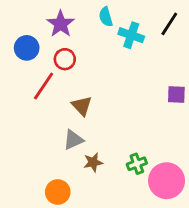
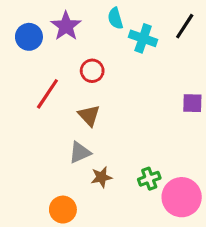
blue circle: (27, 48) -> (29, 37), moved
red circle: (65, 59) -> (92, 71), moved

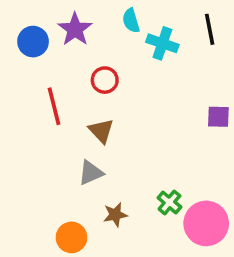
black line: (185, 26) -> (210, 29), turned -44
red line: (47, 94) -> (54, 106), turned -48
brown star: (101, 177) -> (115, 215), moved
green cross: (149, 179) -> (169, 202), turned -30

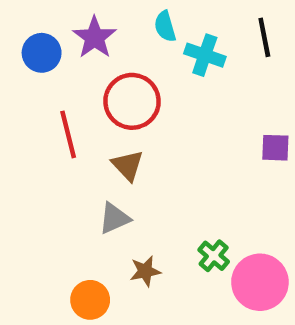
red circle: (105, 80) -> (132, 101), size x1.6

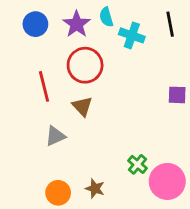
purple star: (95, 37) -> (77, 24), moved
blue circle: (42, 53) -> (35, 24), moved
gray triangle: (114, 218) -> (55, 136), moved
brown star: (145, 271) -> (95, 189), moved, turned 30

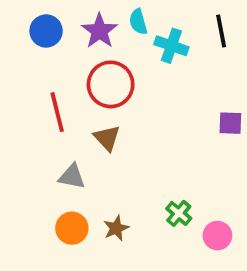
gray triangle: (55, 136) -> (72, 177), turned 35
pink circle: (167, 181) -> (217, 236), size x0.6
brown star: (95, 189) -> (116, 228), moved, turned 30
orange circle: (58, 193) -> (72, 228), moved

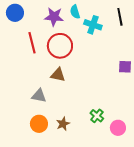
blue circle: (46, 31) -> (15, 13), moved
purple star: (100, 31) -> (54, 17), turned -30
red line: (57, 112) -> (32, 43), moved
brown triangle: (107, 138) -> (58, 75), turned -35

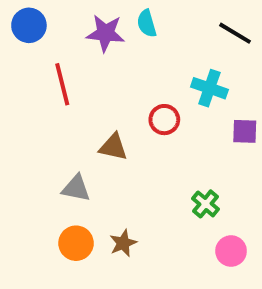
black line: (120, 17) -> (235, 33), turned -48
cyan cross: (93, 25) -> (209, 88), moved
red circle: (60, 46) -> (164, 120), moved, size x0.6
green cross: (97, 116) -> (206, 204), moved

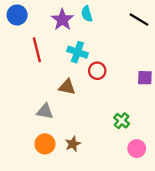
purple star: (105, 33) -> (62, 20), turned 30
cyan cross: (209, 88) -> (77, 52), moved

